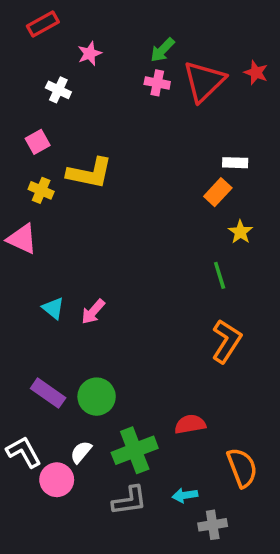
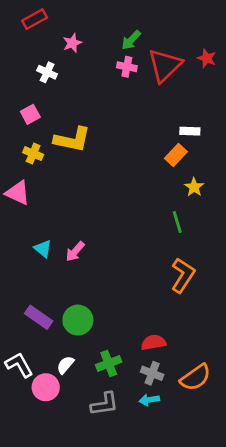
green cross: (135, 450) -> (109, 363), size x0.7
orange semicircle: (242, 468) -> (195, 377), turned 76
gray cross: (213, 525) -> (152, 373), moved, turned 30

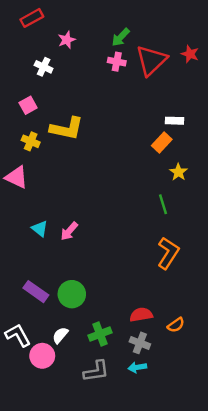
orange semicircle: (195, 377) -> (176, 325), moved, size x0.6

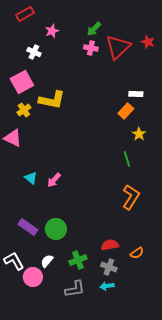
pink square: (28, 105) -> (22, 82), size x1.6
yellow cross: (31, 141) -> (24, 110), turned 32

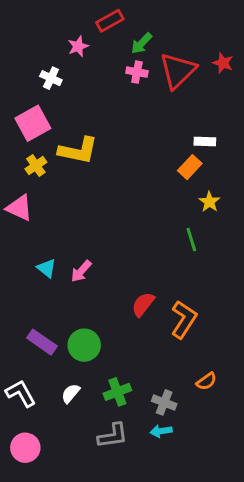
red rectangle: (25, 14) -> (110, 21), moved
orange L-shape: (131, 197) -> (184, 319), moved
red semicircle: (110, 245) -> (143, 304), moved, turned -42
pink circle: (33, 277) -> (25, 448), moved

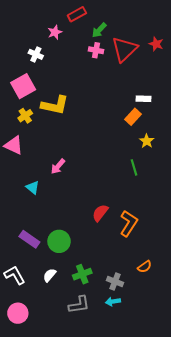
pink arrow: (81, 271) -> (58, 166), moved

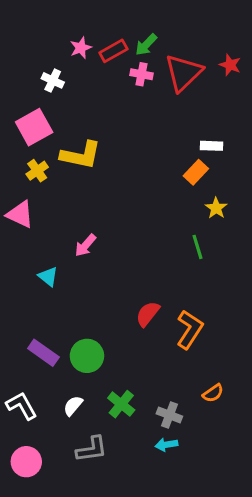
red rectangle: (77, 14) -> (113, 51), moved
green cross: (82, 274) -> (121, 404), turned -30
gray L-shape: (79, 305) -> (92, 449), moved

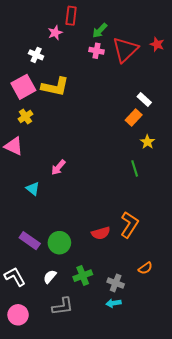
red rectangle: (113, 51) -> (71, 16), moved, turned -54
white rectangle: (211, 146) -> (144, 99), turned 40
yellow L-shape: (81, 155) -> (55, 87), moved
red semicircle: (148, 314) -> (101, 233), moved, turned -144
green cross: (121, 404) -> (83, 276), turned 30

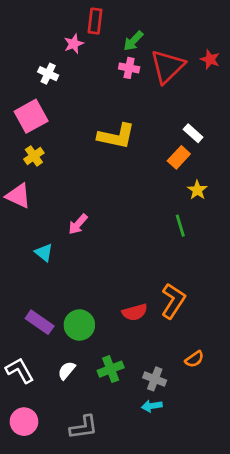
yellow L-shape: (55, 87) -> (116, 136), moved
gray L-shape: (63, 306) -> (84, 427), moved

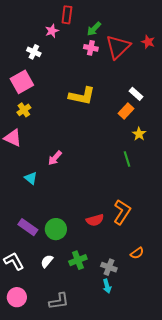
cyan arrow: (152, 406) -> (107, 286), turned -96

